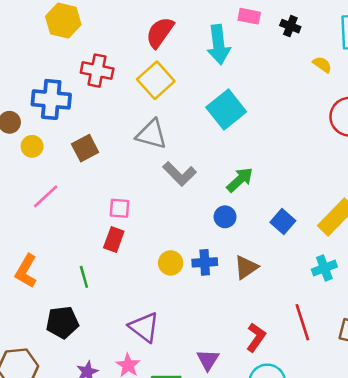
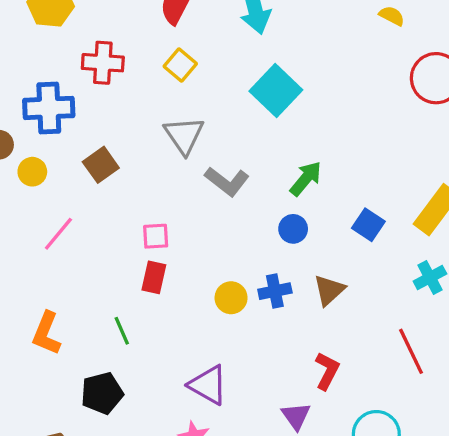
yellow square: (156, 80) -> (180, 65), size x0.7
gray triangle: (151, 134) -> (184, 135), turned 48
red L-shape: (256, 337) -> (327, 371), moved

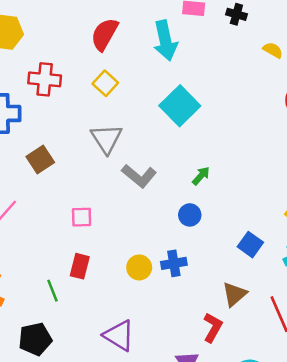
green arrow: (306, 179) -> (201, 176), size x0.7
blue square: (368, 225) -> (250, 245), moved
red rectangle: (154, 277) -> (80, 266), moved
brown triangle: (329, 290) -> (234, 294), moved

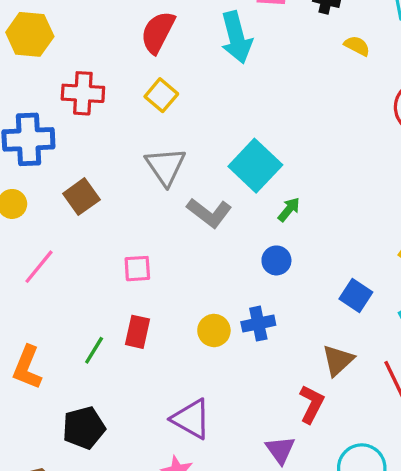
yellow semicircle: (273, 50) -> (357, 46), moved
cyan square: (180, 106) -> (255, 166), moved
green line: (52, 291) -> (94, 350), moved, turned 55

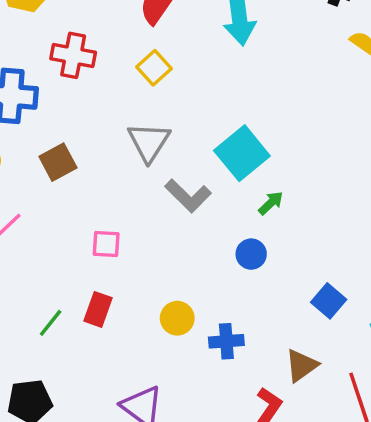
blue cross: (258, 324) -> (226, 341), moved

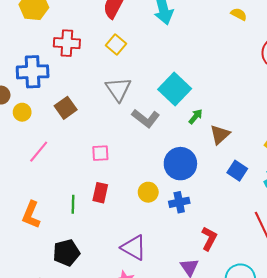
blue circle: (251, 254) -> (180, 164), moved, size x1.8
green line: (51, 323) -> (73, 204), turned -30
brown triangle: (302, 365) -> (220, 135), moved

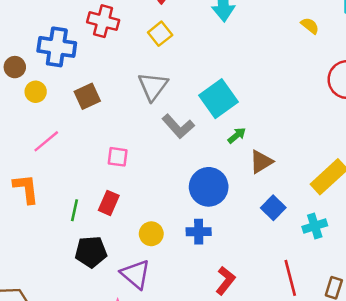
yellow circle: (148, 192) -> (151, 234), moved
orange L-shape: (31, 215) -> (26, 189), moved, turned 140
black pentagon: (66, 253) -> (91, 252), moved

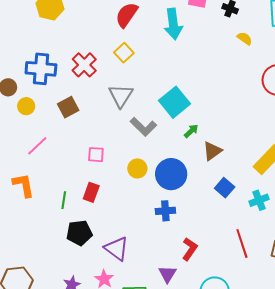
red cross: (103, 21) -> (84, 65), moved, turned 35
yellow circle: (151, 234) -> (137, 168), moved

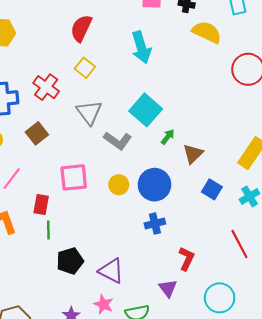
cyan arrow: (173, 24) -> (141, 47), moved
yellow semicircle: (245, 38) -> (207, 32), size x1.8
pink square: (96, 155) -> (74, 177), size x1.6
red rectangle: (91, 192) -> (41, 204), moved

